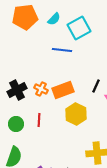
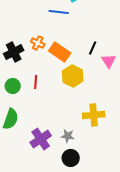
orange cross: (41, 89) -> (38, 43), moved
orange rectangle: (63, 90) -> (60, 52), turned 55

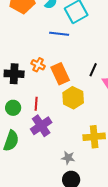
black cross: (14, 52) -> (14, 74), turned 30
orange rectangle: (60, 52) -> (60, 74), turned 30
purple cross: (41, 139) -> (41, 126), moved

